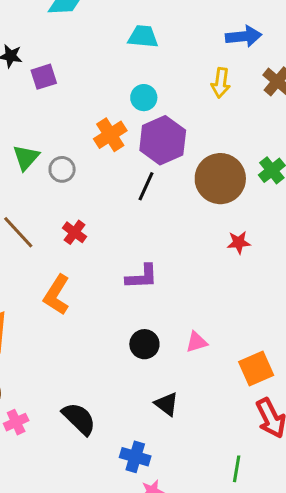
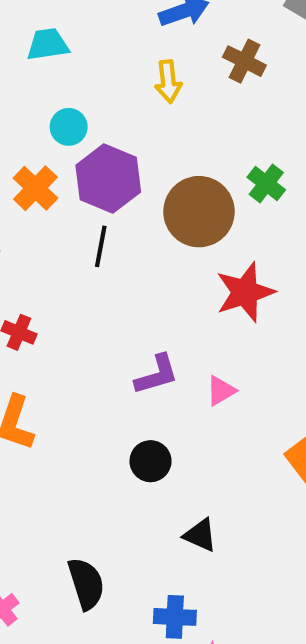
red star: (239, 242) -> (245, 292), size x1.8
purple L-shape: (142, 277) -> (157, 375), moved
pink triangle: (197, 342) -> (221, 391), moved
black semicircle: (79, 419) -> (86, 584), turned 42

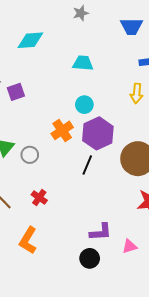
black circle: (151, 461) -> (90, 258), moved

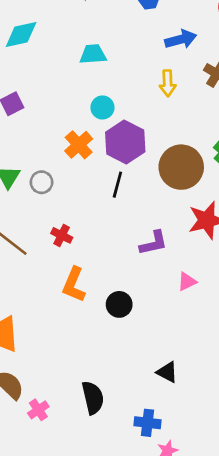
purple L-shape: (101, 232) -> (154, 243), moved
orange L-shape: (28, 240) -> (74, 285), moved
black circle: (90, 258) -> (119, 304), moved

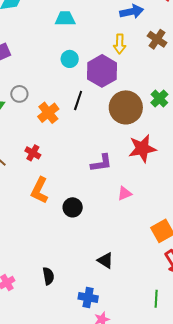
purple hexagon: (125, 142) -> (102, 71), moved
orange cross: (79, 145) -> (48, 113), moved
gray circle: (42, 182) -> (19, 94), moved
black line: (117, 185) -> (78, 101), moved
black semicircle: (93, 398) -> (48, 276), size x0.7

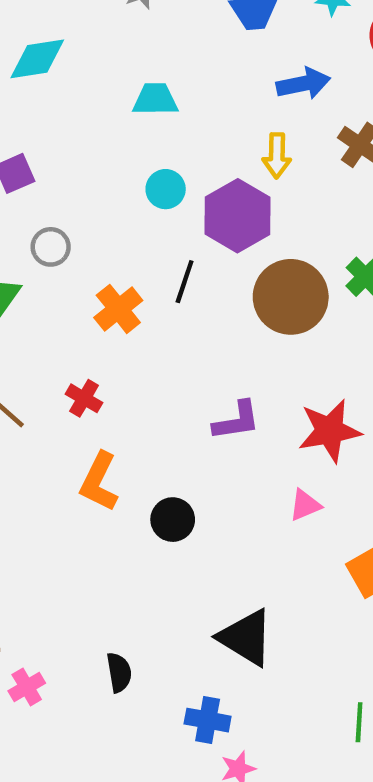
gray circle: (19, 94) -> (51, 247), moved
red star: (142, 149) -> (330, 431), moved
pink triangle: (125, 194) -> (305, 505), moved
black triangle: (105, 261) -> (246, 638), size x1.6

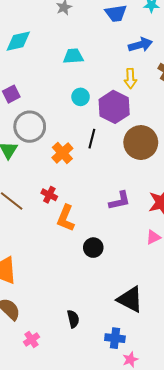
gray circle: (51, 247) -> (30, 127), size x1.8
orange L-shape: (99, 482) -> (66, 218), moved
pink cross: (27, 687) -> (31, 339), moved

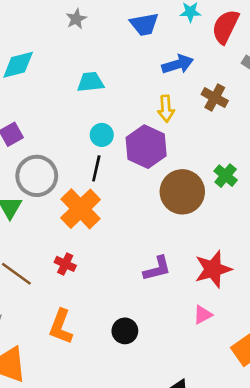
black line: (92, 139) -> (96, 168), moved
orange cross: (62, 153) -> (81, 209), size x1.4
orange L-shape: (66, 218) -> (61, 327), moved

